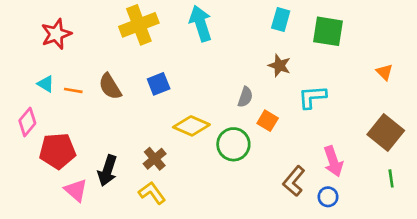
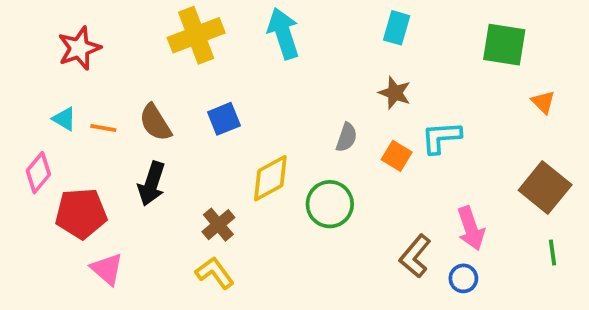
green square: (328, 31) -> (504, 45), moved
orange square: (268, 121) -> (397, 156), moved
yellow diamond: (191, 126) -> (270, 178), turned -52
black arrow: (107, 171) -> (152, 184), moved

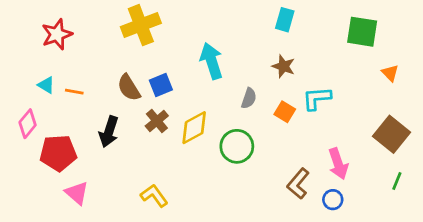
cyan arrow: (283, 33) -> (212, 61), moved
brown semicircle: (155, 122) -> (129, 88), moved
brown cross: (218, 225) -> (157, 121), moved
green line: (552, 252) -> (397, 181), turned 30

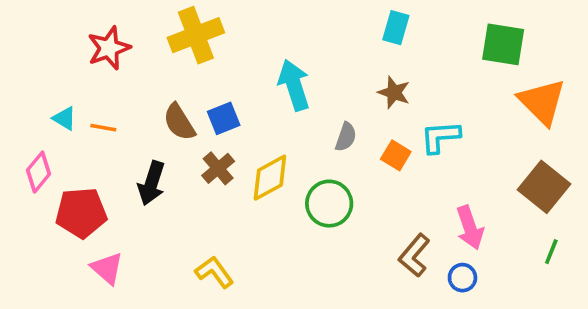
red star: (57, 34) -> (109, 48), moved
orange triangle: (390, 73) -> (542, 102), size x2.0

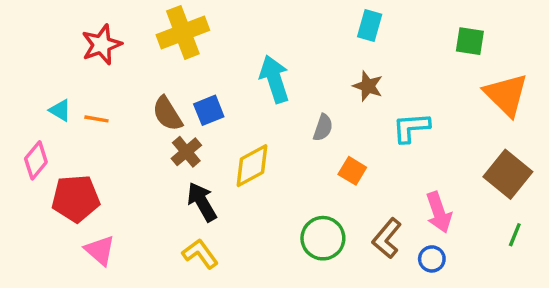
green square: (503, 44) -> (470, 41), size x0.7
orange square: (396, 155) -> (352, 171), moved
brown cross: (218, 168) -> (186, 152), moved
black arrow: (151, 183) -> (202, 202), moved, turned 132
green circle: (329, 204) -> (323, 238), moved

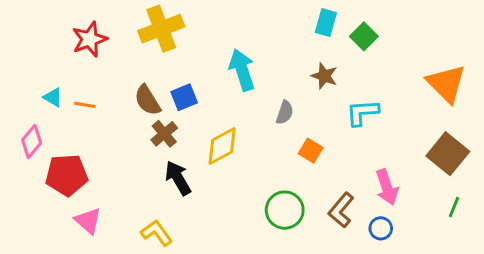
green square: (470, 41) -> (364, 36), moved, turned 36
yellow L-shape: (200, 254) -> (157, 233), moved

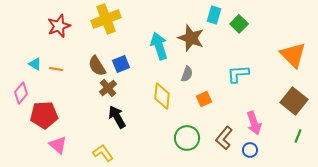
brown star: (324, 76) -> (191, 38), moved, size x1.5
yellow diamond: (222, 146) -> (162, 96), moved, turned -56
orange square: (311, 151) -> (204, 99), turned 35

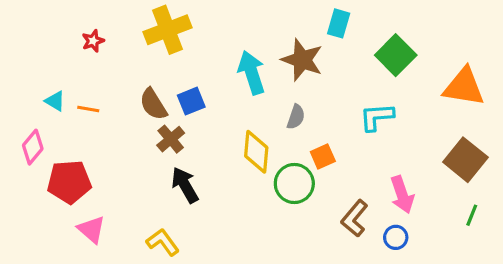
green square: (239, 24) -> (396, 55), moved, size x1.4
red star: (59, 26) -> (93, 41), size x0.6
orange triangle: (293, 55) -> (464, 87), turned -36
green circle: (187, 138) -> (294, 183), moved

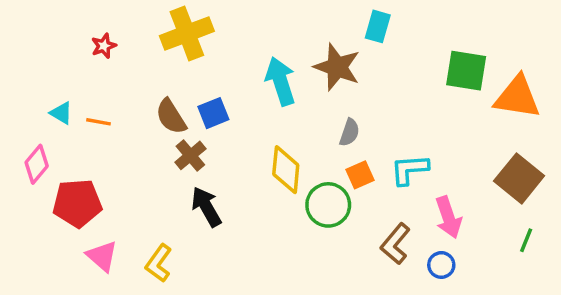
green square: (396, 55) -> (466, 71), moved, turned -36
gray semicircle: (296, 117) -> (349, 132), moved
cyan L-shape: (377, 117) -> (409, 170), moved
yellow L-shape: (163, 242) -> (159, 263), moved, turned -108

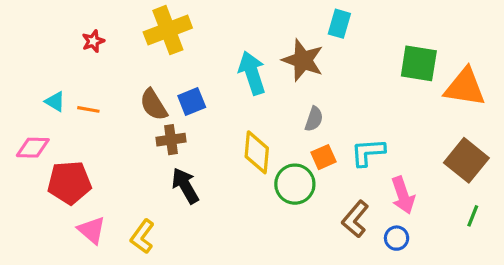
brown cross: (190, 155) -> (171, 140), turned 32
pink diamond: (37, 164) -> (33, 148), turned 52

